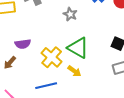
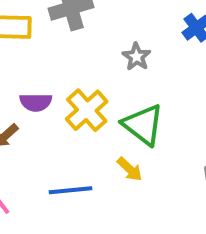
yellow cross: (52, 57) -> (87, 110), moved

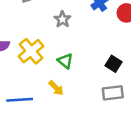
green triangle: (143, 125) -> (65, 61), size x0.6

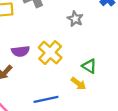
green triangle: (65, 61) -> (89, 66), moved

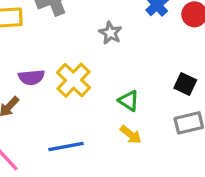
yellow arrow: (78, 84) -> (131, 135), moved

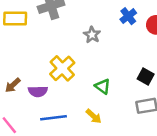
purple semicircle: (31, 77) -> (38, 91), moved
yellow arrow: (131, 135) -> (94, 116), moved

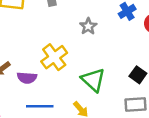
green triangle: (103, 86) -> (93, 80), size x1.5

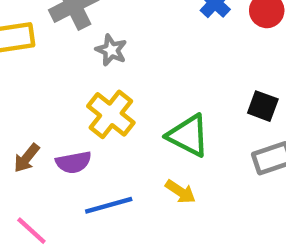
gray star: (88, 26) -> (111, 50), moved

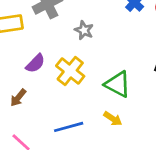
gray star: (111, 50) -> (84, 30), moved
purple semicircle: (73, 162) -> (35, 63), moved, turned -35

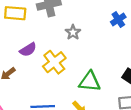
green triangle: (118, 84) -> (90, 82), turned -35

